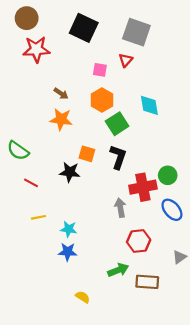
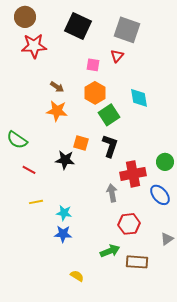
green circle: (168, 175) -> (165, 162), moved

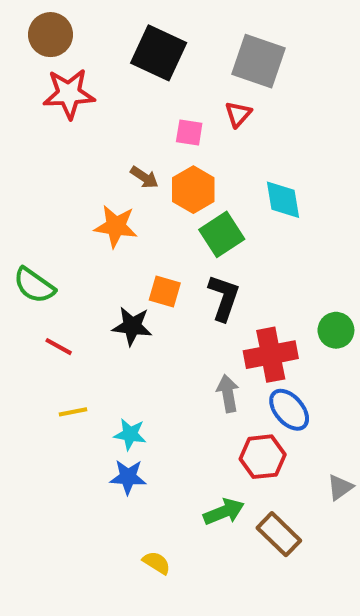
brown arrow: (57, 87) -> (144, 177), moved
blue ellipse: (160, 195) -> (289, 410), moved
brown rectangle: (137, 262) -> (279, 534), turned 40

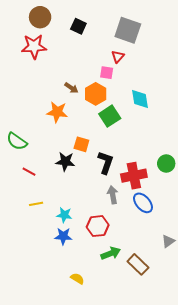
brown circle: (51, 35) -> (40, 17), moved
black square: (159, 53) -> (78, 26), size x0.6
pink square: (189, 132) -> (107, 73), moved
black L-shape: (224, 298) -> (106, 163), moved
red hexagon: (263, 457) -> (98, 226), moved

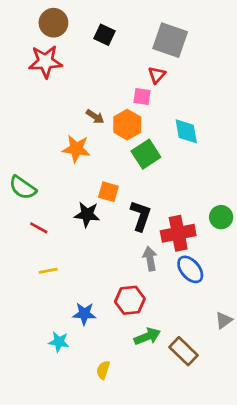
cyan star: (64, 215) -> (59, 342), moved
yellow semicircle: (77, 279) -> (103, 370), turned -104

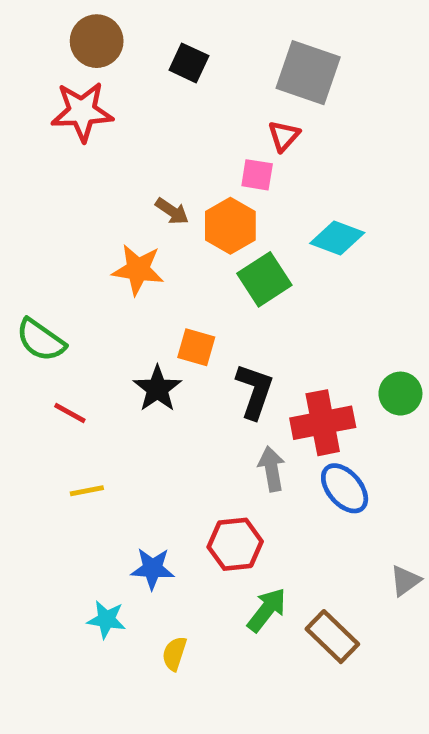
cyan diamond: (186, 131) -> (337, 238), turned -60
black star: (87, 214) -> (157, 389), turned 30
green arrow: (147, 336) -> (267, 610), turned -30
yellow semicircle: (103, 370) -> (174, 654), moved

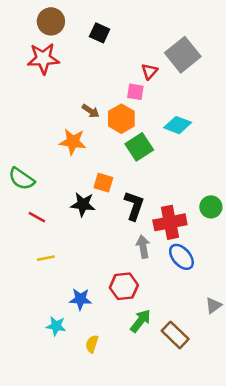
gray square: (308, 73) -> (183, 55), moved, turned 32
black star: (157, 389) -> (83, 204), turned -30

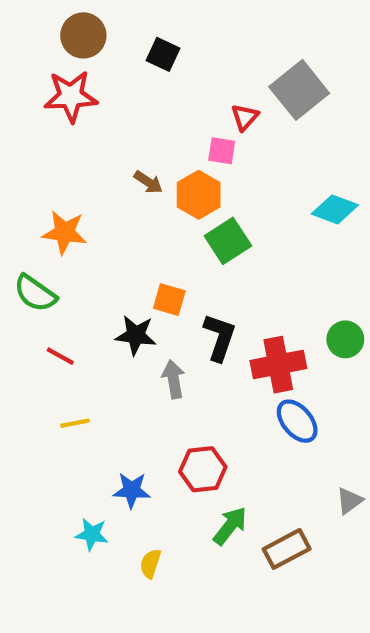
cyan diamond: (178, 125) -> (335, 209), moved
orange star: (73, 142) -> (64, 232), moved
gray arrow: (143, 247) -> (173, 379), moved
brown rectangle: (175, 335) -> (287, 549), turned -72

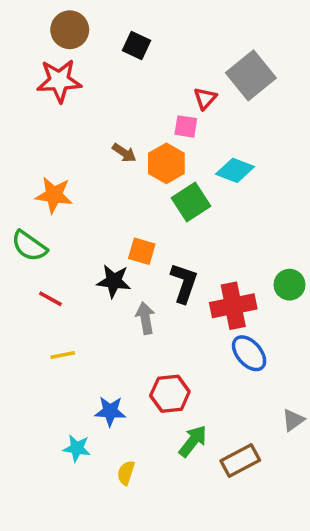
cyan diamond: (335, 209) -> (235, 170), moved

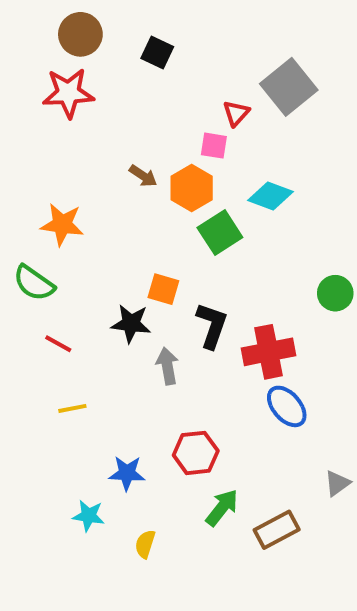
green circle: (290, 285) -> (335, 293), moved

